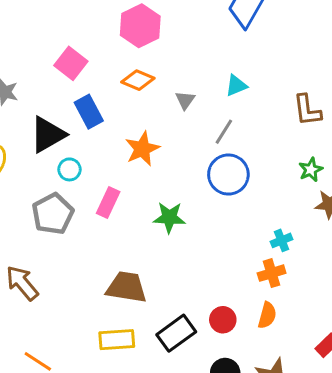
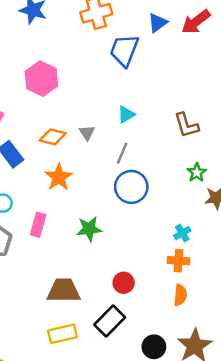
orange diamond: (138, 80) -> (53, 137), moved
orange cross: (272, 273) -> (178, 261), turned 30
red circle: (223, 320) -> (124, 283), moved

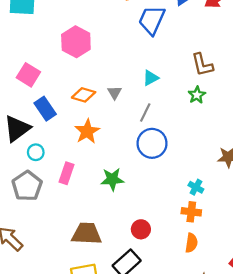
brown L-shape: (186, 125) -> (202, 65), moved
green star: (197, 173) -> (197, 95), moved
cyan cross: (182, 233) -> (196, 187), turned -32

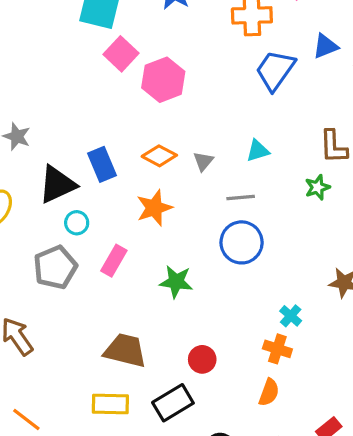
pink square: (28, 75) -> (121, 54), moved
gray line: (145, 112) -> (241, 198), turned 48

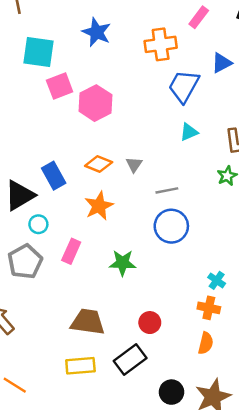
pink square: (121, 54) -> (60, 86), turned 32
cyan triangle: (258, 151) -> (189, 132), moved

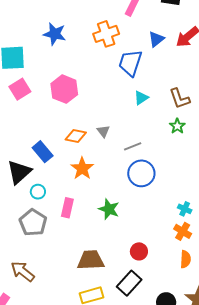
pink square: (60, 86) -> (20, 89), moved
green star: (123, 263) -> (109, 209), turned 30
orange cross: (209, 308) -> (183, 231), turned 30

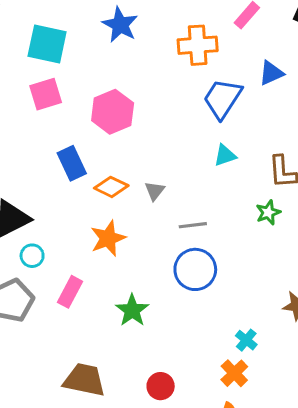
blue rectangle: (43, 152) -> (72, 163), moved

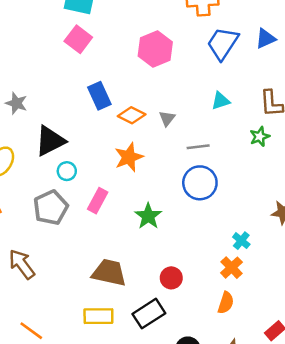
blue triangle: (271, 73) -> (266, 39), moved
pink square: (46, 94) -> (78, 39), turned -36
pink hexagon: (113, 112) -> (155, 49), moved
cyan triangle: (225, 155) -> (221, 101), moved

